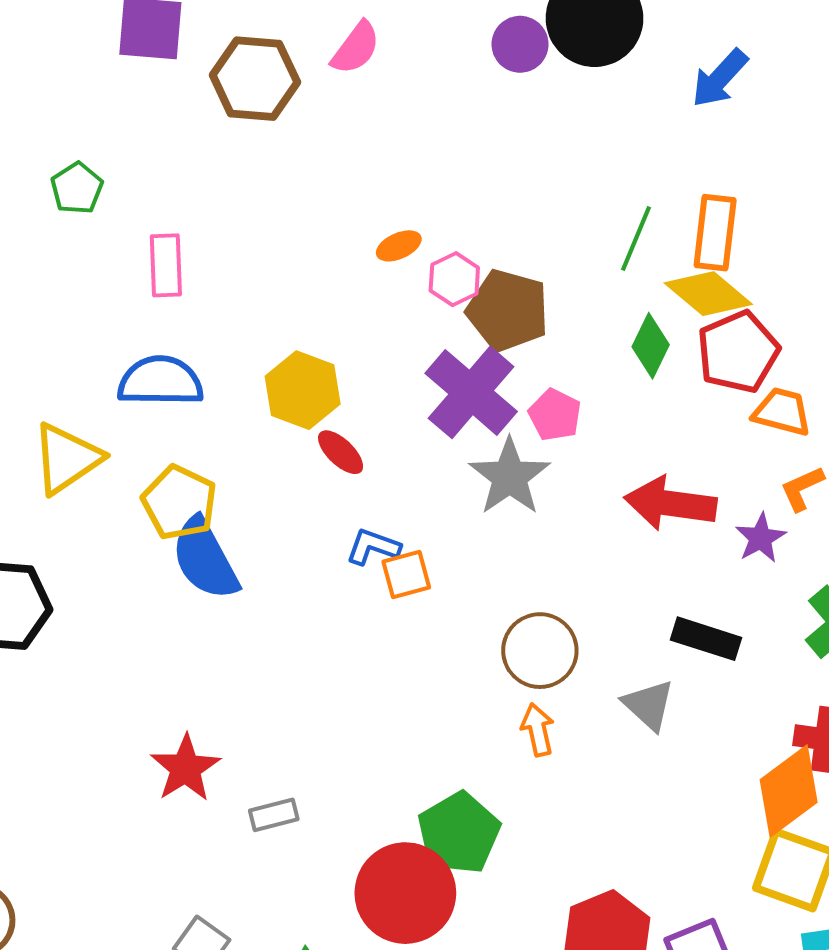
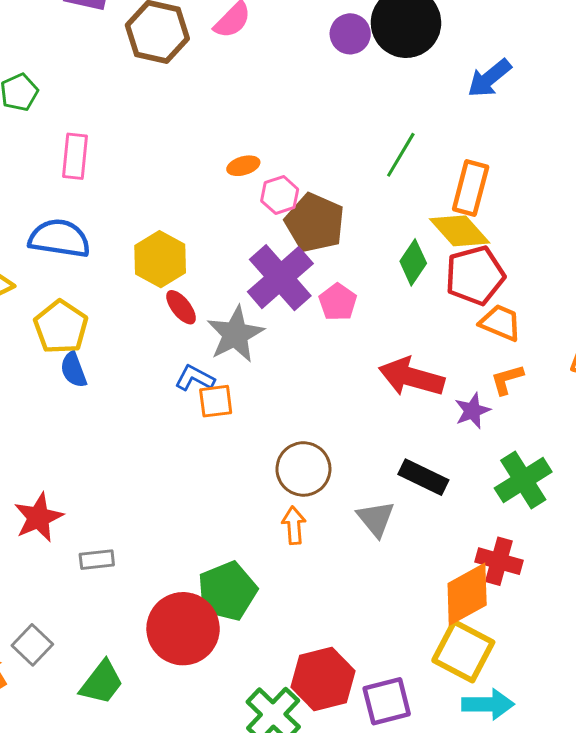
green line: (636, 238) -> (401, 155), moved
gray star: (510, 477) -> (235, 334), moved
blue semicircle: (205, 559) -> (73, 370), size x0.6

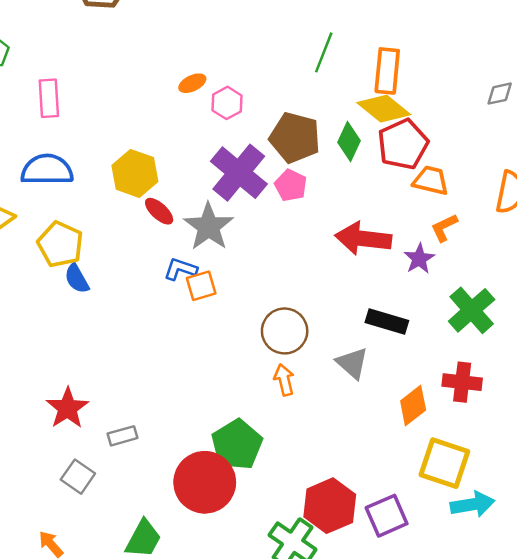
brown pentagon: (315, 223) -> (295, 138), moved
orange diamond: (467, 594) -> (413, 406), moved, size x0.7
gray square: (32, 645) -> (78, 477), moved

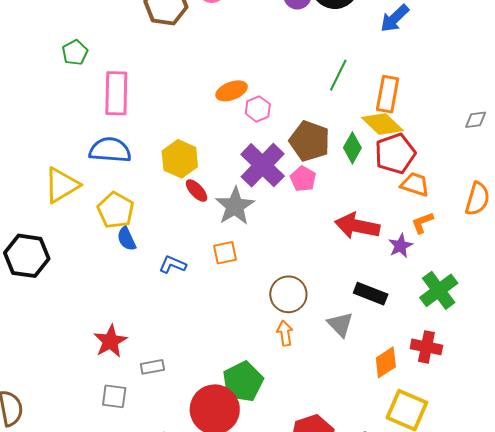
orange ellipse: (192, 83) -> (232, 91), size x1.4
pink rectangle: (49, 98) -> (116, 93), size x1.4
blue L-shape: (180, 269) -> (173, 265), moved
gray square: (78, 477) -> (114, 396), turned -32

